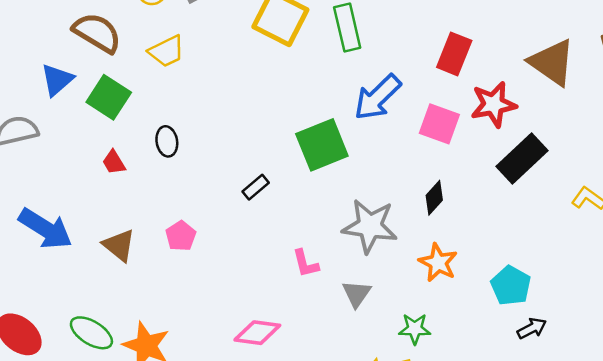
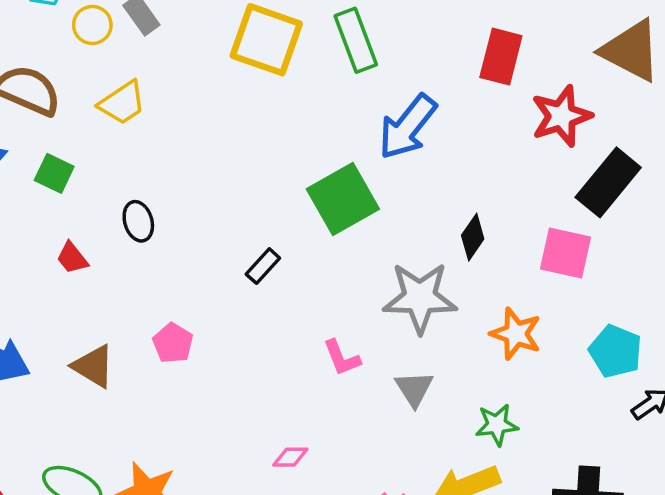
green square: (109, 97) -> (54, 173), size x0.7
pink square: (439, 124) -> (565, 253), moved
black diamond: (434, 198) -> (473, 237), moved
pink diamond: (257, 333) -> (290, 457), size x0.6

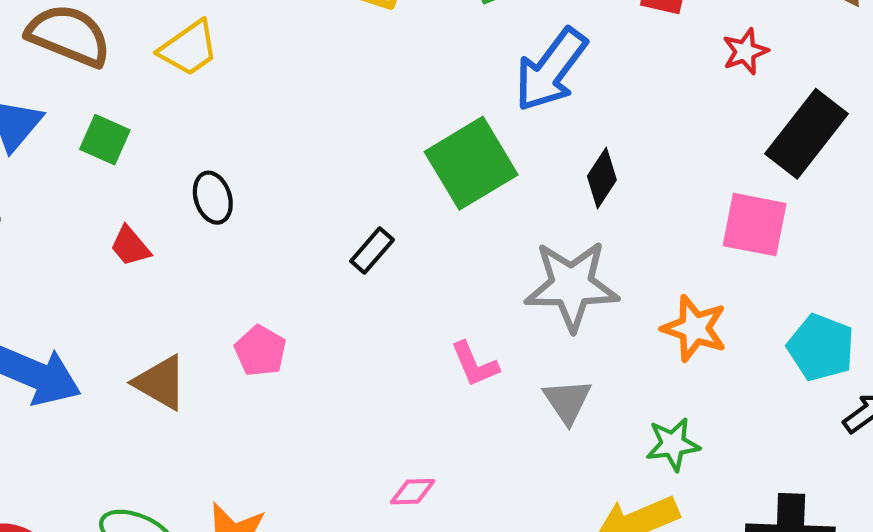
red star: (561, 116) -> (745, 51), size x0.6
black diamond: (473, 237) -> (602, 178), moved

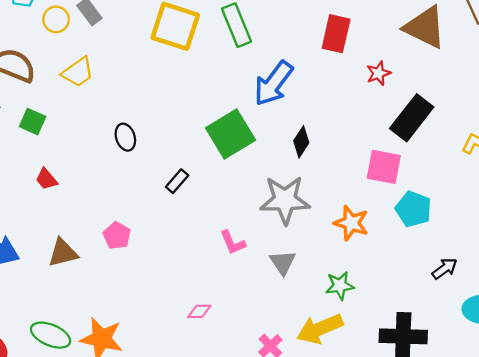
black ellipse: (213, 198) -> (125, 137), moved
cyan pentagon: (821, 348) -> (413, 209), moved
brown triangle: (160, 383) -> (63, 253), turned -44

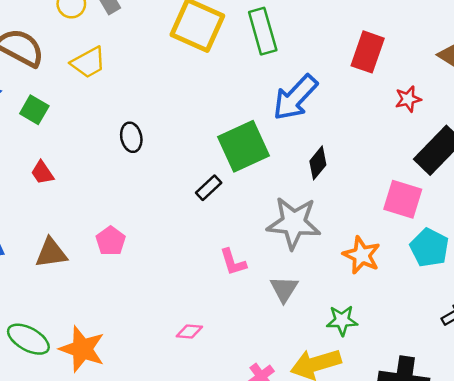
black rectangle: (177, 181) -> (209, 188), moved

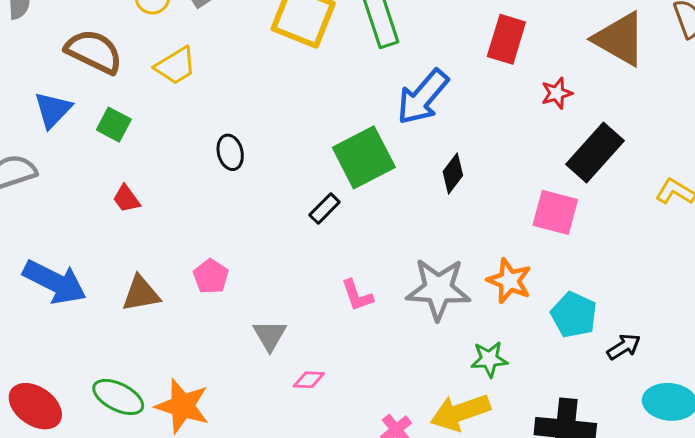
gray star: (294, 223) -> (438, 289), moved
cyan pentagon: (429, 248) -> (574, 315), moved
gray triangle: (284, 289) -> (270, 335), moved

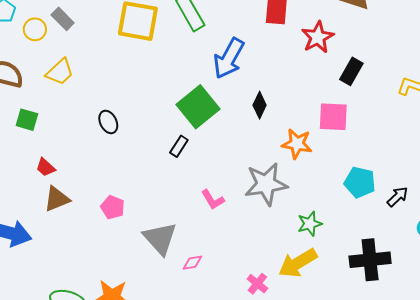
red star: (557, 93) -> (318, 37), size x1.5
black rectangle: (595, 153) -> (351, 71), size x0.7
orange star: (509, 281) -> (297, 144), moved
brown triangle: (141, 294) -> (57, 199), moved
gray triangle: (270, 335) -> (160, 238), size x1.5

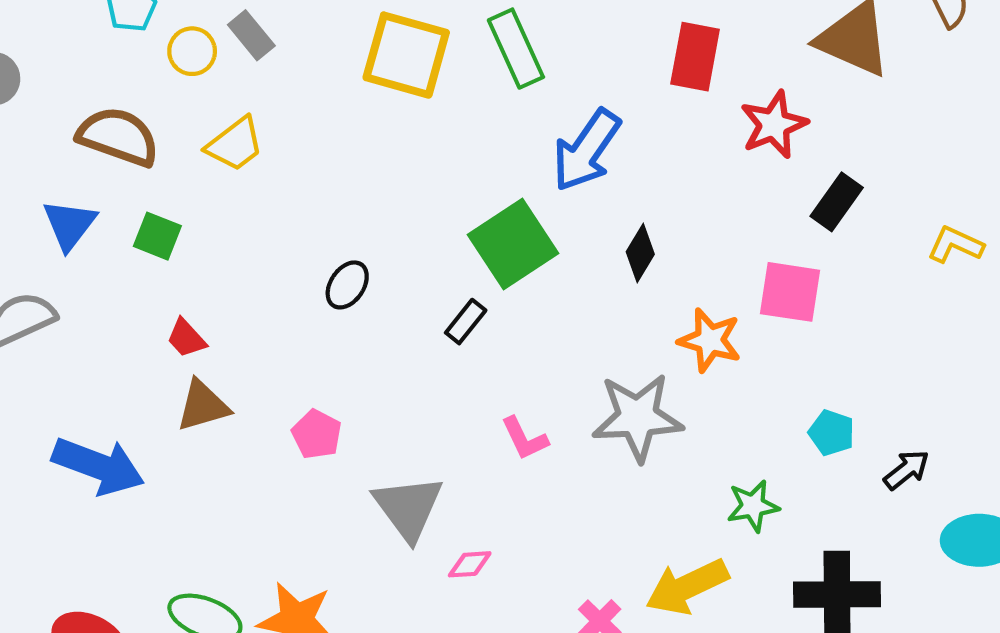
black ellipse: (108, 122) -> (347, 285), moved, turned 55
cyan pentagon: (360, 182) -> (832, 433), size x0.7
green star: (310, 224) -> (753, 506), moved

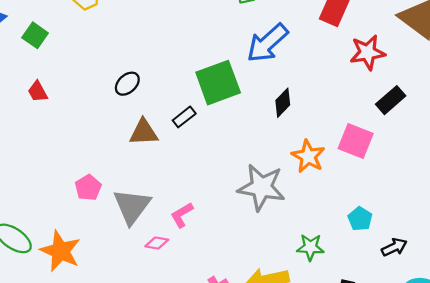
brown triangle: (203, 406) -> (144, 132), moved
pink pentagon: (317, 434) -> (88, 188), moved
pink L-shape: (525, 439) -> (182, 215), moved, turned 72

